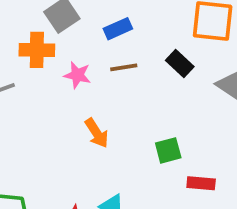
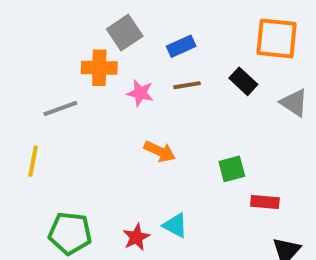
orange arrow: (97, 133) -> (160, 151), turned -32

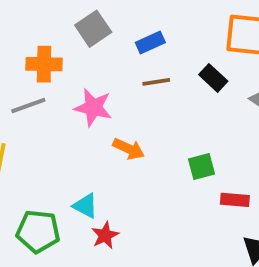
orange cross: (99, 68) -> (44, 64), moved
pink star: (140, 93) -> (93, 107), moved, size x1.4
cyan triangle: (175, 225) -> (85, 206), moved

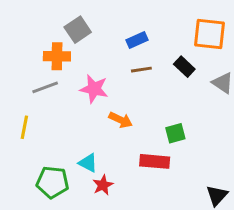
gray square: (93, 29) -> (78, 30), moved
red rectangle: (235, 200) -> (155, 161), moved, size x1.4

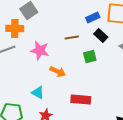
blue rectangle: (137, 40) -> (93, 18), moved
green square: (175, 133) -> (90, 56), moved
cyan triangle: (88, 163) -> (38, 92), moved

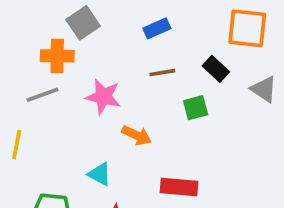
blue rectangle: (93, 18) -> (157, 28), moved

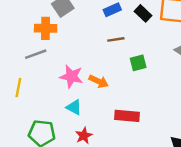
black rectangle: (216, 69) -> (143, 13), moved
pink star: (103, 97) -> (71, 76), moved

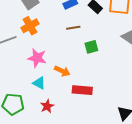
orange cross: (46, 28) -> (30, 26), moved, turned -30
orange arrow: (99, 81) -> (62, 71), moved

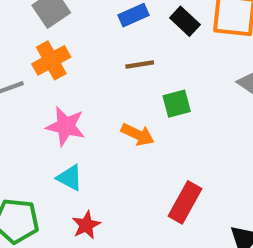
orange arrow: (62, 71) -> (138, 134), moved
red rectangle: (82, 90) -> (185, 202), moved, turned -66

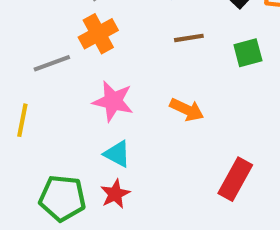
green square: (177, 104) -> (248, 53), moved
red star: (86, 225) -> (115, 194), moved

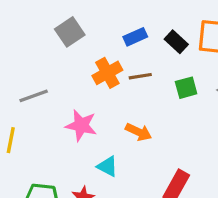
orange cross: (98, 34) -> (107, 73), moved
cyan triangle: (117, 154) -> (107, 166), moved

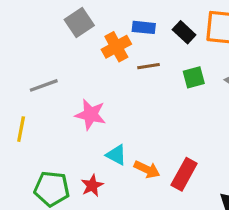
blue rectangle: (135, 37) -> (144, 27), turned 30
orange cross: (107, 73) -> (116, 47), moved
orange arrow: (139, 132) -> (147, 169), moved

